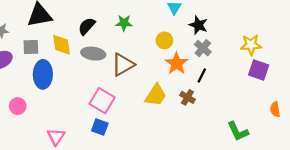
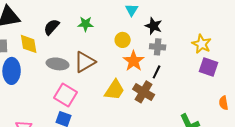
yellow star: (251, 45) -> (202, 44), turned 30
gray cross: (203, 48) -> (158, 47), turned -35
gray ellipse: (93, 54) -> (58, 64), moved
brown cross: (187, 97) -> (144, 92), size x1.5

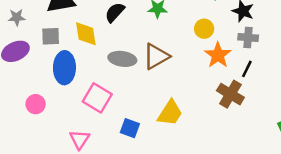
yellow trapezoid: (115, 90) -> (170, 113), moved
pink square: (66, 95) -> (97, 98), moved

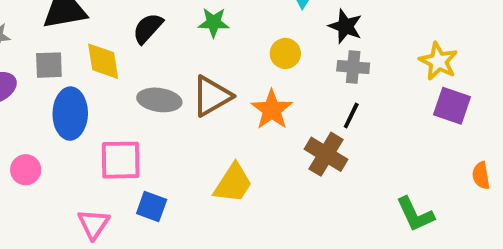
orange star: (218, 55) -> (272, 110), moved
pink square: (97, 98) -> (121, 160), turned -32
blue square: (130, 128) -> (152, 207), moved

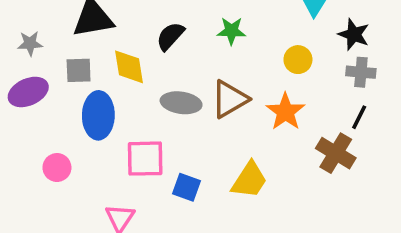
blue square: (152, 207) -> (186, 187), moved

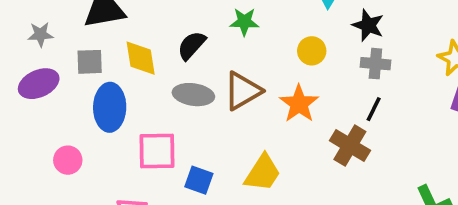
black semicircle: (170, 36) -> (192, 45), moved

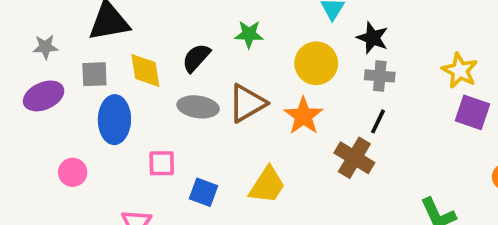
yellow circle: (312, 51) -> (316, 63), size x1.5
pink square: (157, 151) -> (162, 163), size x0.7

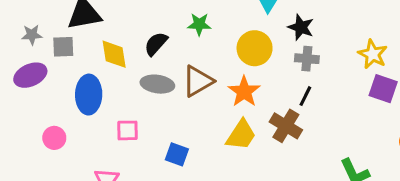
gray square: (94, 74) -> (63, 47), moved
yellow trapezoid: (267, 185) -> (241, 135), moved
blue square: (204, 192) -> (177, 154), moved

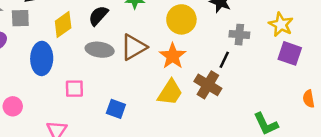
yellow diamond: (114, 54) -> (63, 24), turned 64
gray cross: (307, 59) -> (239, 35), moved
pink circle: (54, 138) -> (13, 106), moved

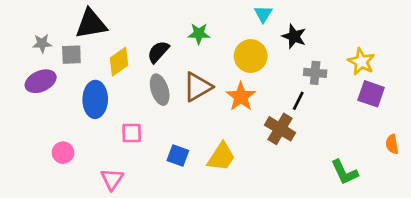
gray ellipse: (100, 50) -> (160, 90), turned 64
yellow trapezoid: (170, 92) -> (221, 157), moved

